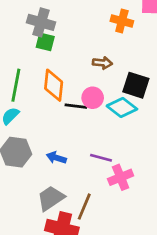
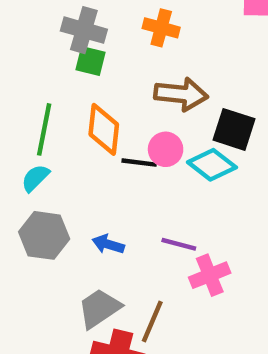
orange cross: (122, 21) -> (161, 28), moved
brown arrow: (102, 63) -> (181, 94), size x1.6

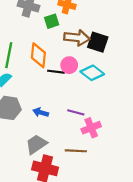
green square: (90, 61) -> (52, 21), moved, turned -32
black square: (234, 129) -> (98, 42), moved
brown line: (152, 321) -> (76, 151), moved, turned 70

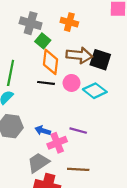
green square: (52, 21) -> (43, 41), moved, turned -32
orange diamond: (38, 55) -> (50, 62), moved
black line: (56, 72) -> (46, 83), moved
pink cross: (91, 128) -> (57, 143), moved

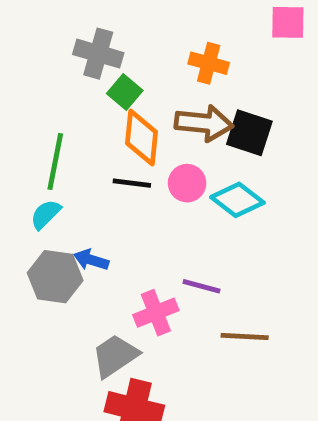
orange cross: (69, 22) -> (209, 63), moved
blue arrow: (43, 131) -> (91, 260), moved
brown line: (78, 169) -> (245, 337), moved

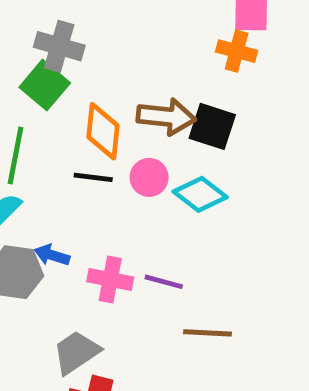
orange cross: (209, 63) -> (237, 51), moved
green square: (125, 92) -> (45, 85), moved, size x1.4
pink cross: (156, 313) -> (110, 279), moved, turned 33

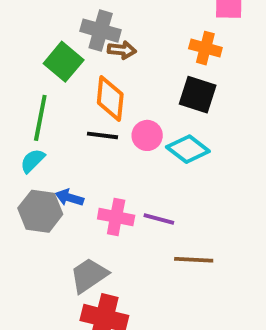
gray cross: (59, 46) -> (101, 31), moved
orange cross: (237, 51) -> (205, 48), moved
brown arrow: (166, 117) -> (122, 50), moved, size x0.6

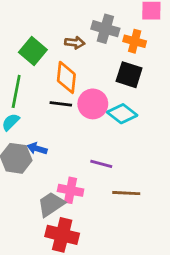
gray cross: (101, 31) -> (105, 29), moved
pink circle: (147, 135) -> (93, 104), size x1.4
pink cross: (116, 217) -> (71, 190), moved

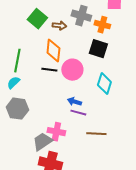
green square: (33, 51) -> (37, 19), moved
cyan diamond: (122, 114) -> (104, 84), moved, turned 70
blue arrow: (37, 149) -> (74, 102), moved

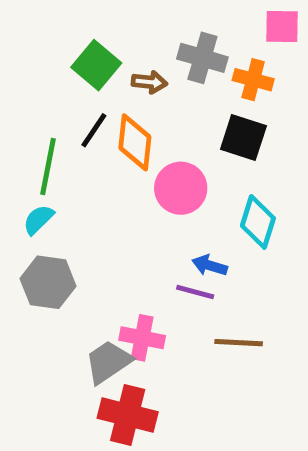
black line: (49, 70) -> (94, 130), moved, turned -63
blue arrow: (74, 102) -> (210, 265), moved

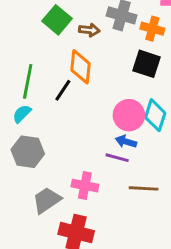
black line: (94, 130) -> (63, 90), moved
pink circle: (181, 188) -> (129, 115), moved
gray trapezoid: (108, 362) -> (47, 200), moved

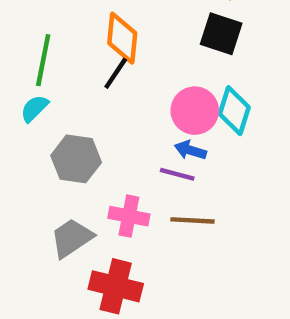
black line: (63, 90) -> (116, 73), moved
gray hexagon: (28, 152) -> (76, 159), moved
brown line: (144, 188) -> (193, 220), moved

